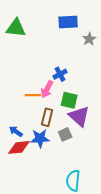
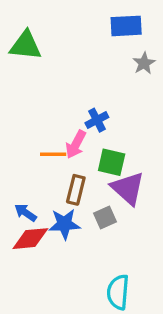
blue rectangle: (68, 22) -> (126, 26), moved

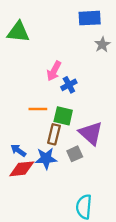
pink arrow: (76, 144) -> (54, 71), moved
green square: (112, 162) -> (63, 116), moved

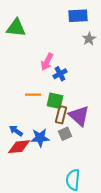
brown rectangle: (54, 134) -> (61, 115), moved

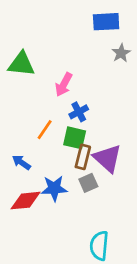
green triangle: (16, 28) -> (21, 64), moved
blue cross: (60, 74) -> (79, 112), moved
orange line: (33, 95) -> (45, 130), turned -56
blue arrow: (16, 131) -> (21, 162), moved

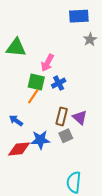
green square: (75, 138) -> (36, 82), moved
purple triangle: (107, 158) -> (80, 117), size x0.7

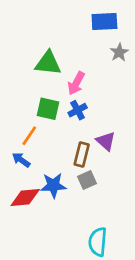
green triangle: (16, 48) -> (48, 63), moved
pink arrow: (47, 63) -> (76, 83), moved
orange line: (33, 96) -> (29, 136), moved
purple triangle: (80, 117) -> (106, 141), moved

